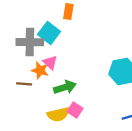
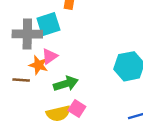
cyan square: (49, 33) -> (48, 24), turned 35
pink triangle: (50, 62) -> (50, 56), turned 42

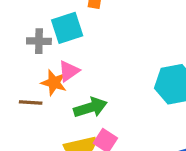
gray cross: (27, 34) -> (39, 41), size x0.6

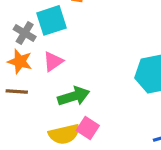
gray cross: (39, 41) -> (25, 33), turned 30
orange star: (54, 83) -> (20, 62), moved

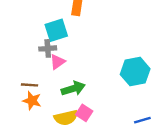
gray cross: (25, 33) -> (48, 48), moved, turned -35
orange star: (20, 62) -> (32, 101), moved

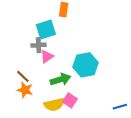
cyan hexagon: (135, 72) -> (85, 65), moved
brown line: (30, 85) -> (23, 76), turned 40

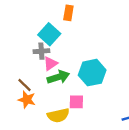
cyan square: (46, 29) -> (49, 34), turned -30
green arrow: (60, 80) -> (58, 77), moved
pink square: (70, 100) -> (76, 102), moved, turned -32

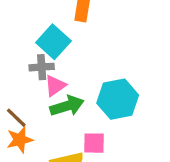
orange star: (27, 100) -> (20, 140), turned -30

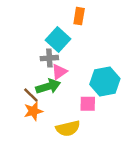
green arrow: (67, 106) -> (48, 86), moved
pink square: (94, 143) -> (88, 104), moved

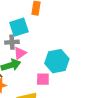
cyan square: (58, 40) -> (19, 27), turned 30

